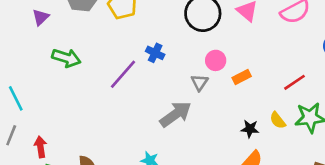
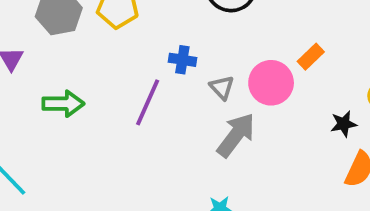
pink circle: (216, 60) -> (271, 83), moved, size x1.5
gray triangle: (200, 82) -> (222, 87), moved

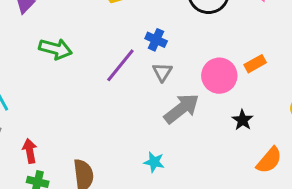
gray triangle: (222, 87) -> (162, 72), moved
black star: (344, 124) -> (243, 120), moved, turned 30

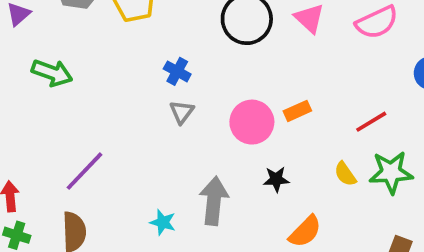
purple line: (120, 65) -> (84, 171), moved
gray arrow: (182, 109) -> (214, 201), moved, turned -51
black star: (243, 120) -> (276, 179), turned 30

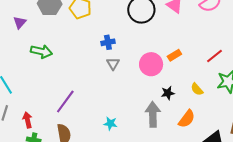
blue cross: (177, 71) -> (108, 42), turned -32
yellow semicircle: (345, 174) -> (197, 89), moved
gray arrow: (214, 201) -> (153, 114), moved

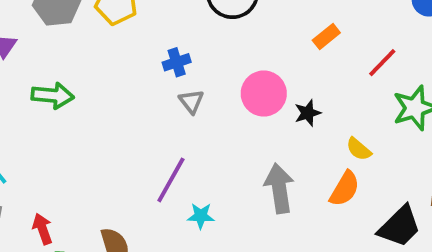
orange rectangle: (174, 55) -> (326, 37), moved
yellow semicircle: (197, 89) -> (359, 149), moved
black star: (168, 93) -> (308, 113), moved
purple line: (65, 102) -> (171, 180), moved

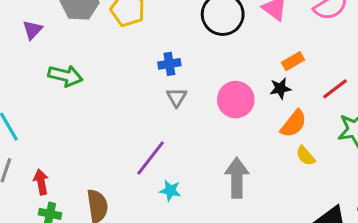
black star: (308, 113) -> (280, 88), moved
orange semicircle: (345, 189) -> (294, 124), moved

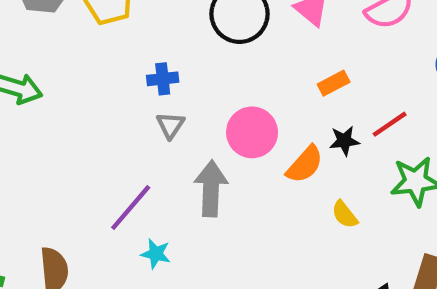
black star: (280, 88) -> (344, 141), moved
orange semicircle: (294, 124) -> (305, 164), moved
gray arrow: (237, 178) -> (211, 188), moved

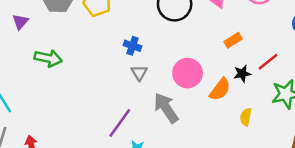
blue cross: (163, 79) -> (133, 46), turned 30
gray arrow: (211, 188) -> (166, 108), turned -32
yellow semicircle: (345, 215) -> (246, 117), turned 54

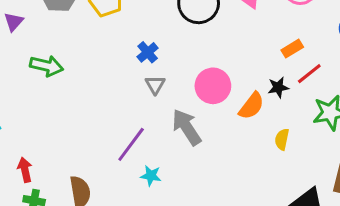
orange rectangle: (233, 40) -> (292, 49), moved
blue cross: (133, 46) -> (148, 52), turned 30

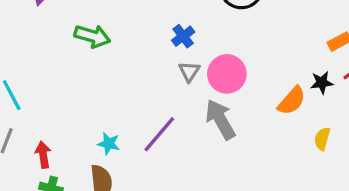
green arrow: (47, 66) -> (92, 36), moved
pink circle: (213, 86) -> (227, 74), moved
cyan star: (151, 176) -> (109, 144), moved

